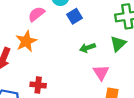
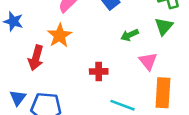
red cross: (38, 85) -> (99, 71), moved

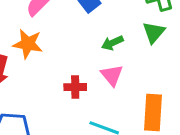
orange star: (60, 36) -> (28, 44), turned -30
pink triangle: (148, 61) -> (112, 75), moved

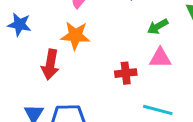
pink triangle: (112, 75) -> (160, 58), turned -45

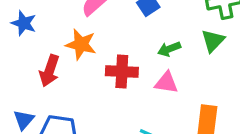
red cross: (126, 73) -> (122, 71), moved, size x1.4

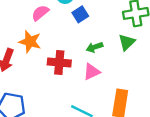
pink triangle: (166, 83) -> (92, 72), turned -36

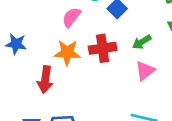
red cross: (59, 62) -> (103, 48), moved

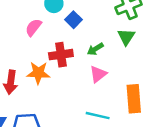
orange star: (67, 53) -> (38, 73), moved

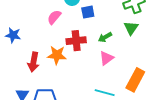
blue square: (74, 20) -> (88, 12), turned 32
orange rectangle: (134, 99) -> (135, 80), turned 30

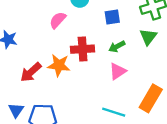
blue square: (88, 12) -> (112, 17), moved
red arrow: (33, 62) -> (31, 72), turned 36

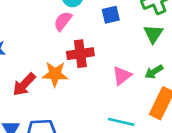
pink semicircle: (58, 20) -> (63, 21), moved
green arrow: (117, 46) -> (154, 72), moved

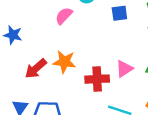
pink semicircle: (63, 21) -> (64, 16), moved
red cross: (80, 54) -> (97, 79), moved

